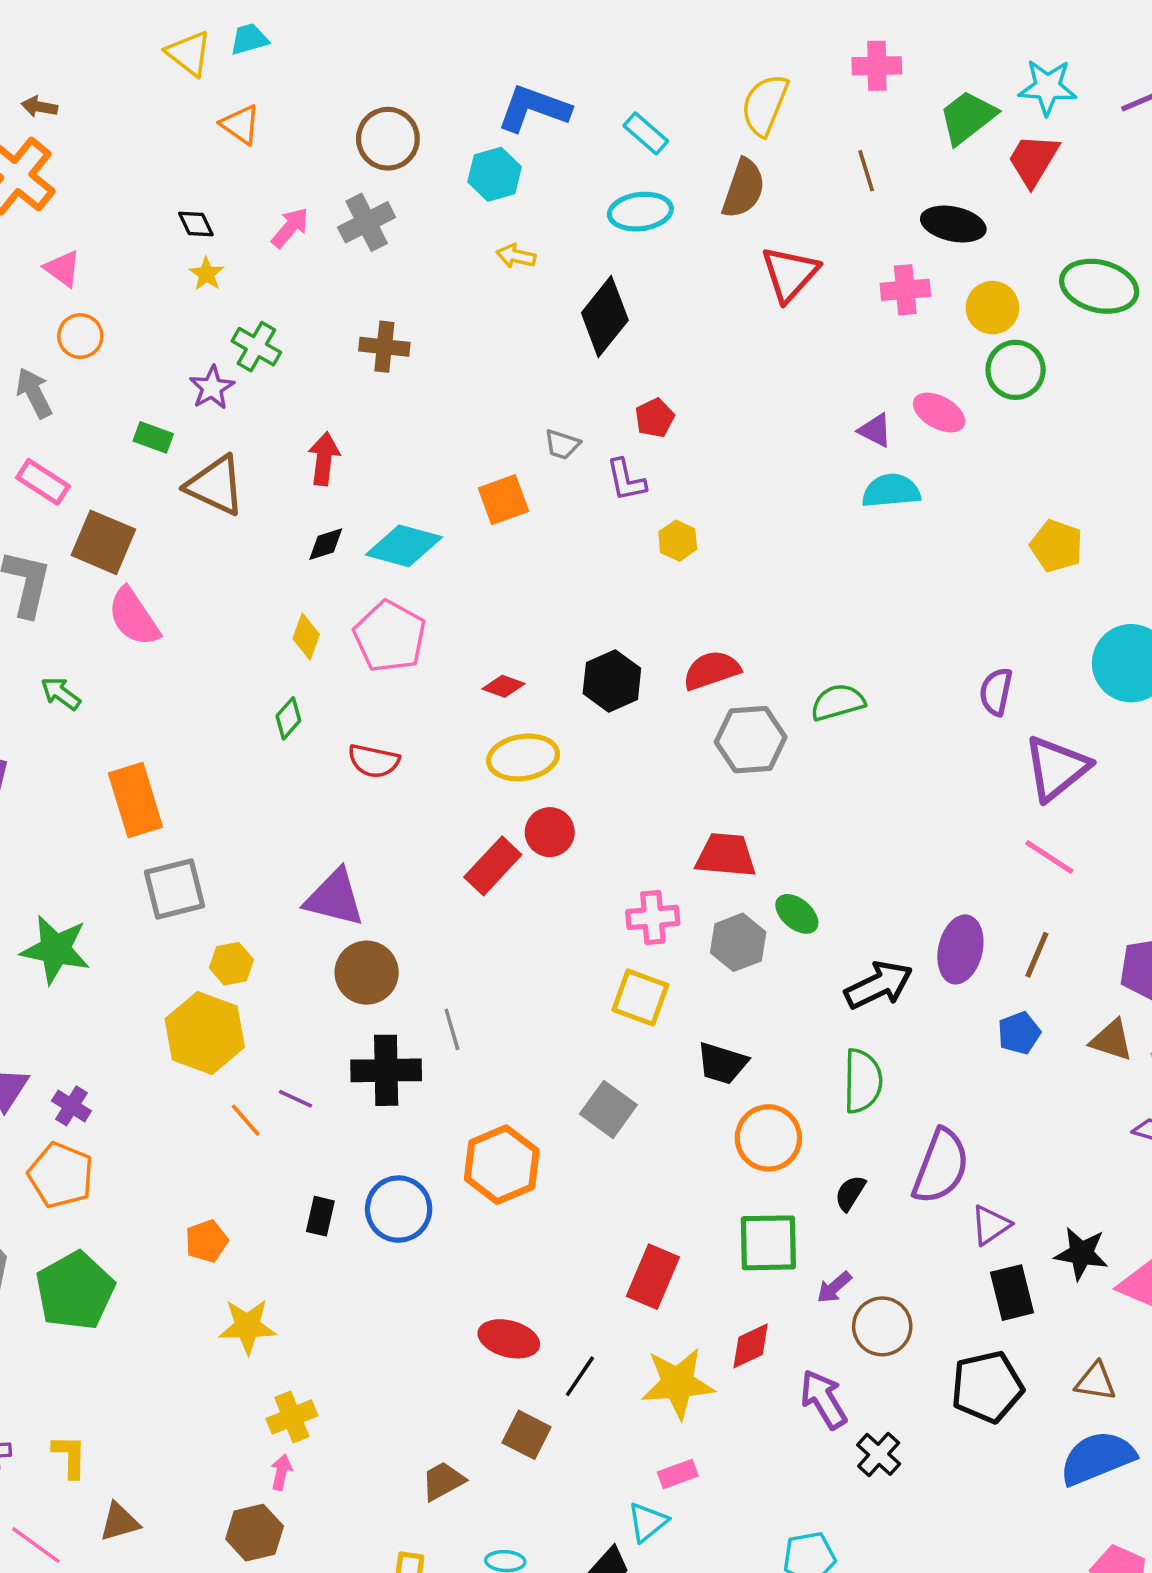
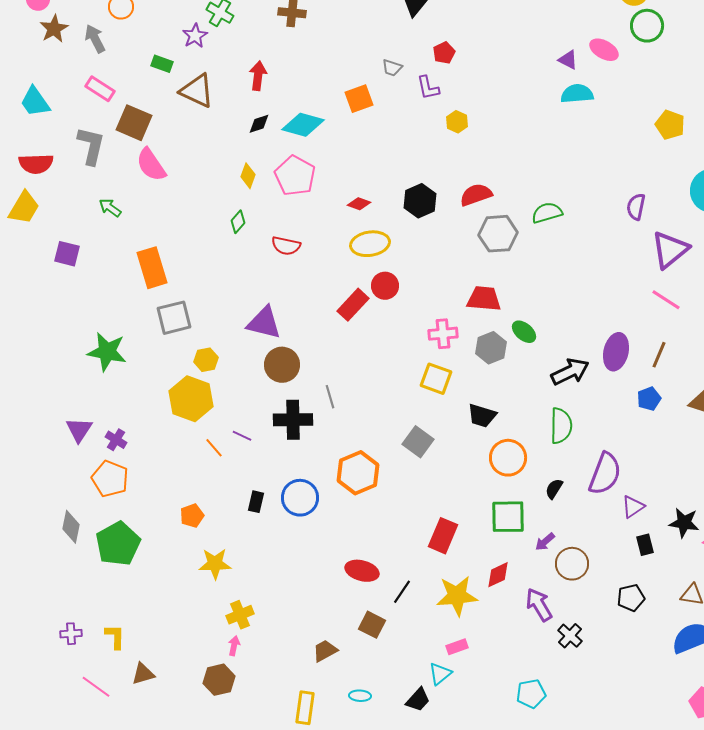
black rectangle: (1012, 1293) -> (645, 545), size x0.7
black pentagon: (987, 1387) -> (631, 598), size x0.7

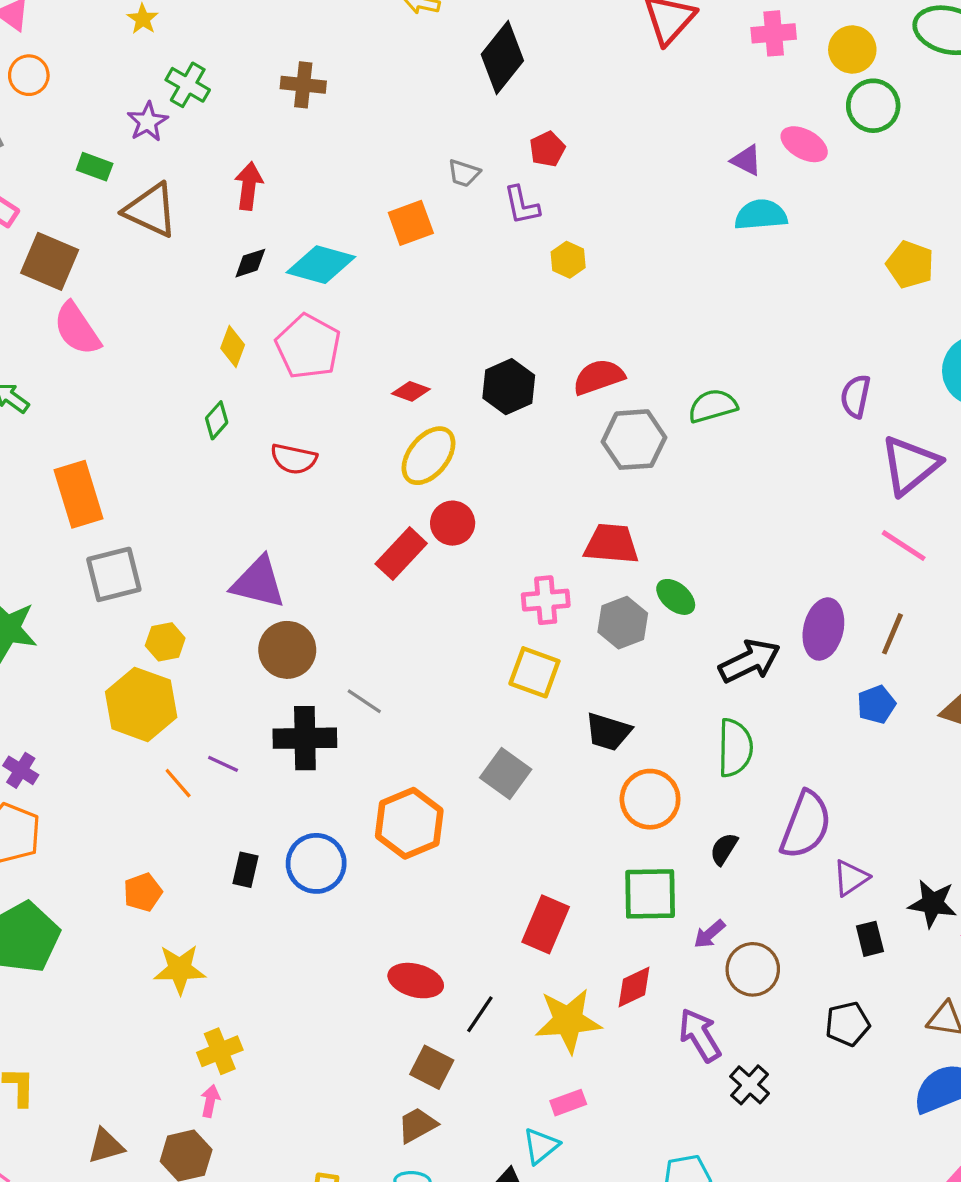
yellow ellipse: (370, 244) -> (429, 456), turned -42
gray line: (330, 397) -> (364, 701), turned -40
brown trapezoid: (325, 651) -> (417, 1125), moved
brown triangle: (143, 674) -> (106, 1146), moved

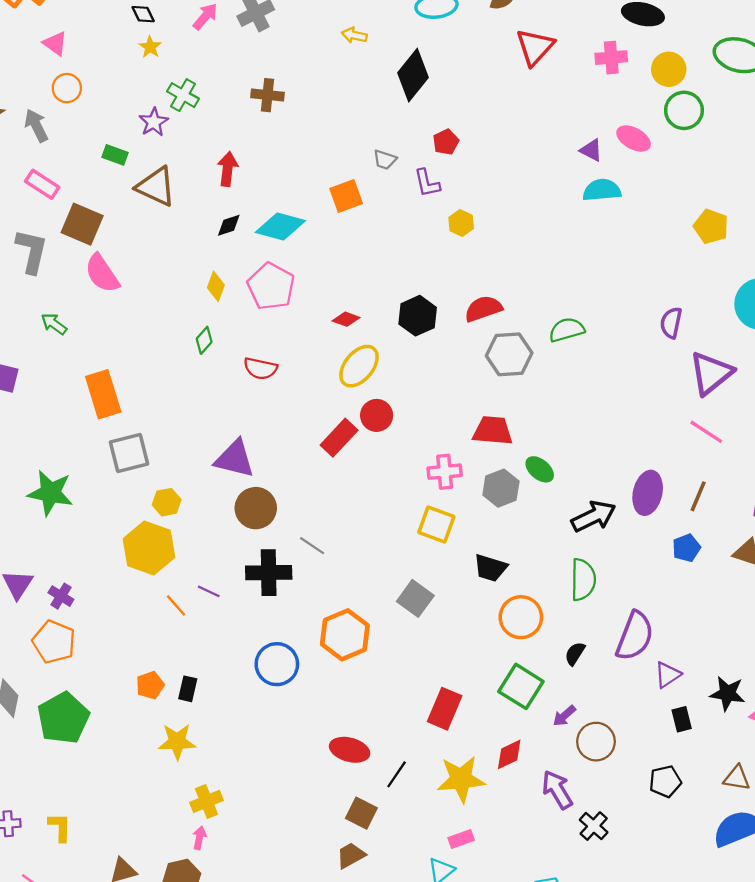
black rectangle: (246, 870) -> (188, 689), moved
green square: (650, 894) -> (521, 686), turned 33

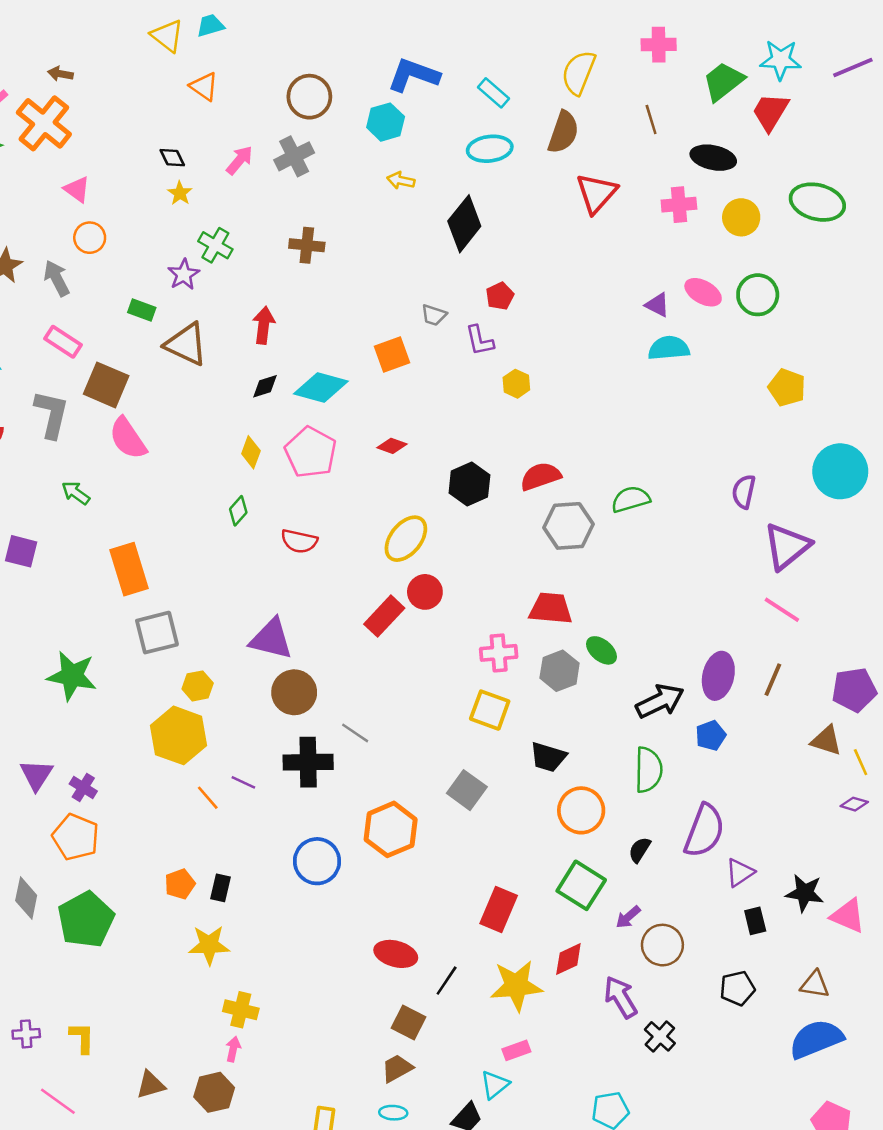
green circle: (684, 110) -> (758, 295), moved
red diamond: (346, 319) -> (392, 446), moved
blue pentagon: (686, 548) -> (711, 735), moved
yellow cross: (206, 801) -> (241, 1010), turned 36

